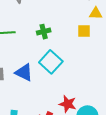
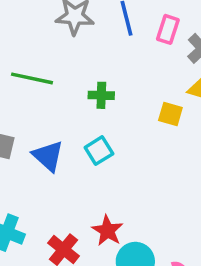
cyan square: (51, 62) -> (99, 151), size x0.7

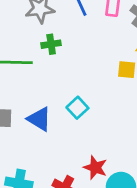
green cross: (101, 95) -> (51, 44), moved

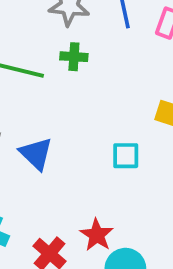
cyan square: (77, 108) -> (126, 156), moved, turned 30

